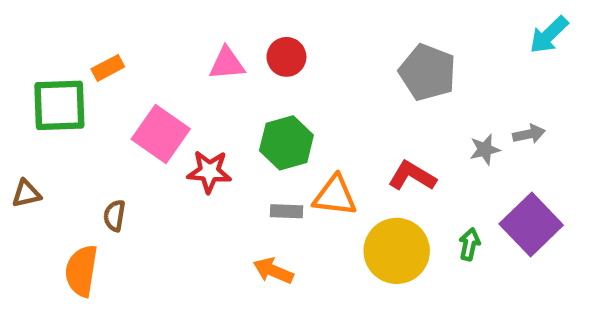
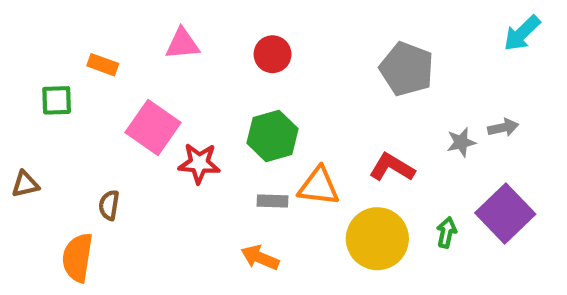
pink triangle: (227, 64) -> (182, 44), moved
orange rectangle: (108, 68) -> (103, 65), turned 48
green square: (59, 105) -> (57, 100), size x0.6

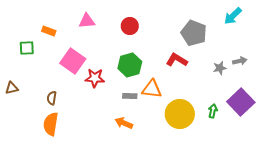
cyan arrow: (522, 33) -> (233, 16), moved
red L-shape: (392, 167) -> (177, 60), moved
orange semicircle: (78, 258) -> (51, 124), moved

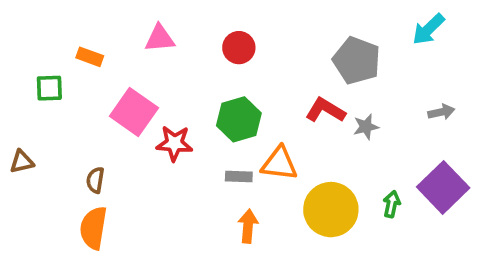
gray star: (220, 68) -> (366, 127), moved
orange arrow: (124, 123) -> (248, 226), moved, turned 72

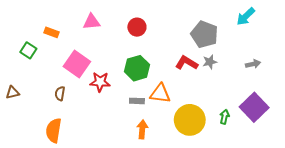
green square: (49, 88) -> (28, 50), turned 35
gray star: (366, 127) -> (210, 62), moved
brown semicircle: (95, 180) -> (60, 94), moved

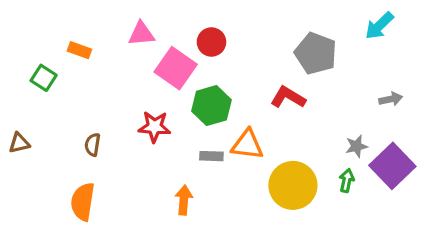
gray star: (210, 62) -> (356, 146), moved
pink square: (77, 64) -> (176, 68), moved
orange arrow: (142, 129) -> (184, 200), moved

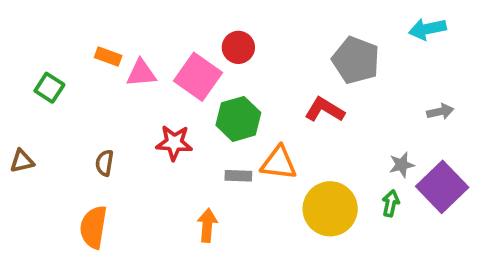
cyan arrow: (379, 26) -> (427, 29), turned 32
pink triangle: (141, 34) -> (141, 73), moved
orange rectangle: (79, 50) -> (108, 57), moved

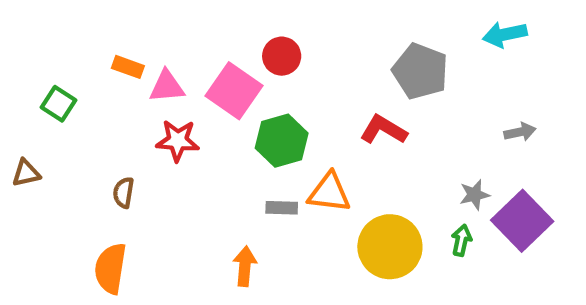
red star: (174, 143) -> (178, 141), moved
brown triangle: (22, 161) -> (26, 173), moved

